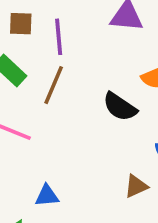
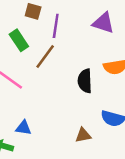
black semicircle: (120, 107) -> (85, 81), turned 40

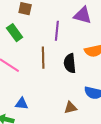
purple line: (56, 26) -> (57, 31), moved
brown line: (45, 57) -> (43, 58), moved, turned -35

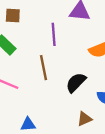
black semicircle: (70, 63) -> (76, 82), moved, turned 60

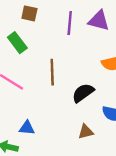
purple line: (54, 34) -> (70, 23), moved

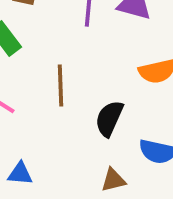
black semicircle: (83, 93) -> (109, 118), turned -30

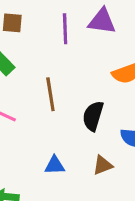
blue triangle: (20, 174) -> (55, 165), moved

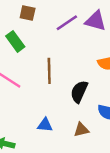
purple line: (65, 29) -> (67, 23), turned 50

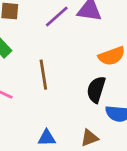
black semicircle: (79, 92) -> (96, 90), moved

